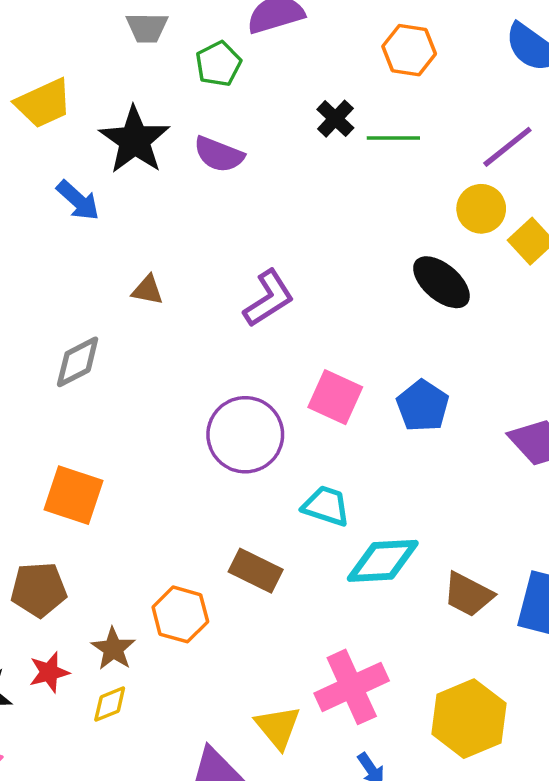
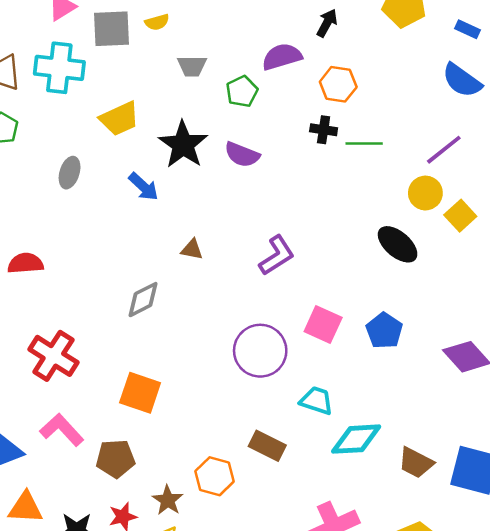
orange hexagon: (409, 50) -> (338, 84), moved
black cross: (335, 119) -> (324, 130), turned -35

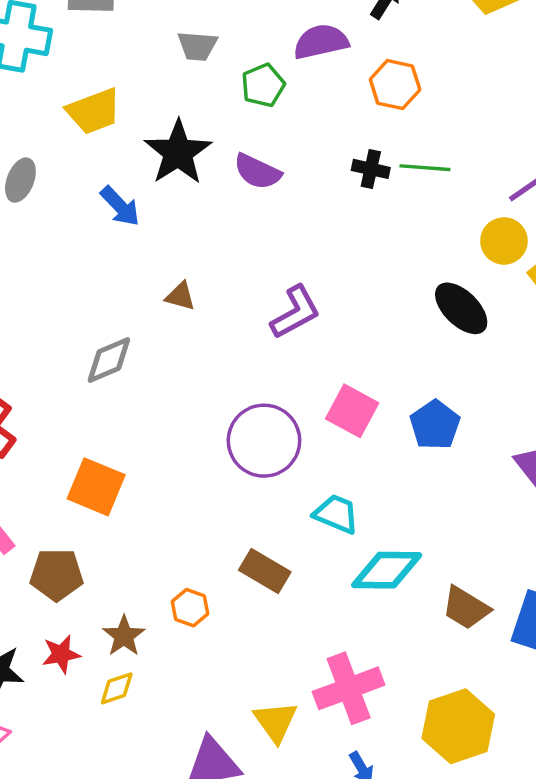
black cross: (324, 130) -> (371, 169), moved
orange hexagon: (215, 476) -> (190, 608), size x0.7

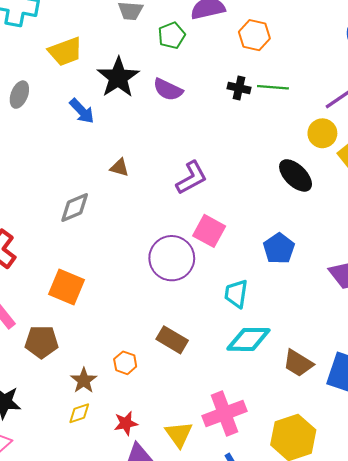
pink square: (352, 411) -> (209, 231), moved
cyan trapezoid: (336, 514) -> (236, 294), moved, turned -104
red star: (61, 654) -> (126, 423), moved

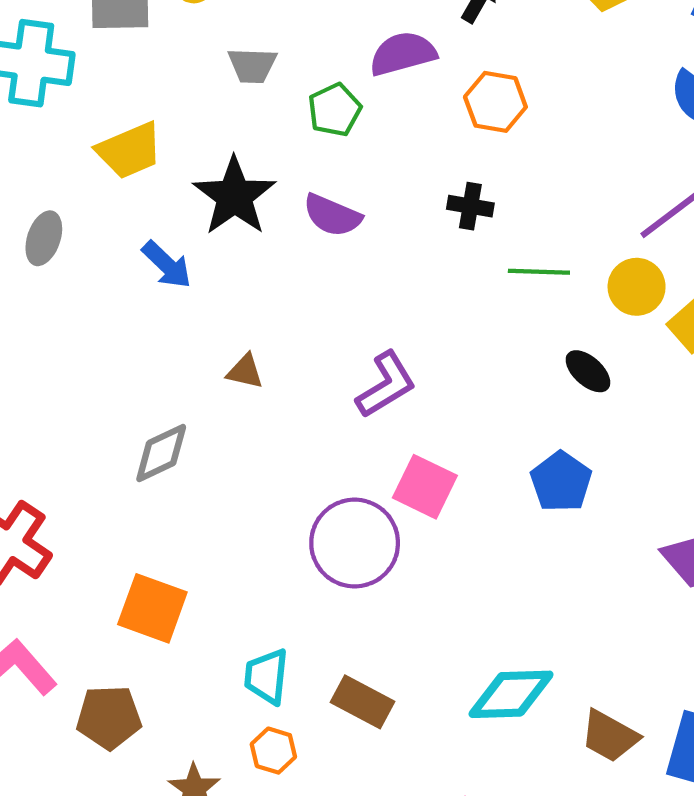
green line: (273, 87) -> (539, 272), moved
black ellipse: (296, 175) -> (588, 371), size x0.7
blue pentagon: (279, 249) -> (561, 482), moved
cyan trapezoid: (236, 294) -> (267, 676), moved

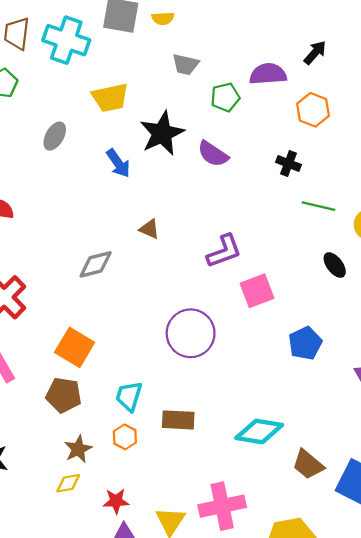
blue pentagon: (561, 482) -> (305, 343), moved
pink square: (425, 487) -> (257, 291), moved, turned 32
brown rectangle: (363, 702) -> (178, 420), turned -36
brown pentagon: (109, 717) -> (64, 395), moved

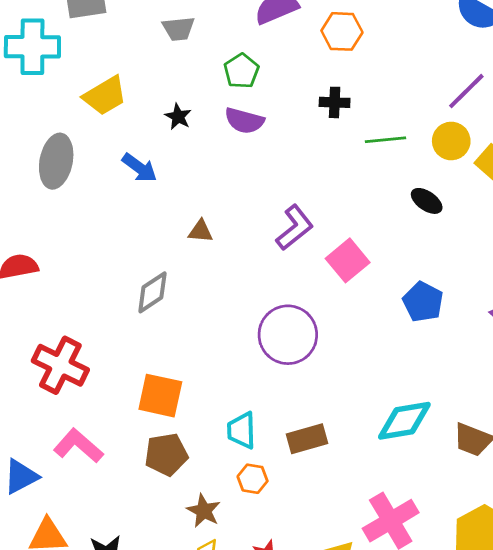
green pentagon: (225, 97) -> (241, 71), moved
black star: (162, 133) -> (178, 117), size x0.5
gray ellipse: (55, 136) -> (56, 161), size x1.5

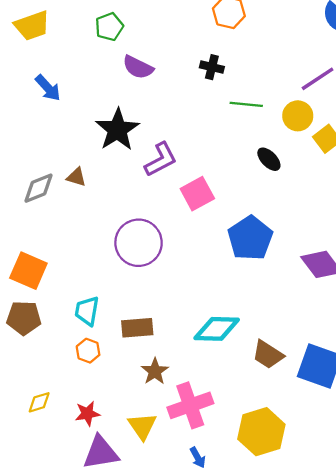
green pentagon: (241, 71) -> (109, 27), moved
black star: (178, 117) -> (117, 130), moved, size x2.0
brown triangle: (201, 231) -> (76, 177), moved
blue pentagon: (423, 302) -> (250, 238), size x1.4
brown star: (204, 511) -> (155, 371), moved

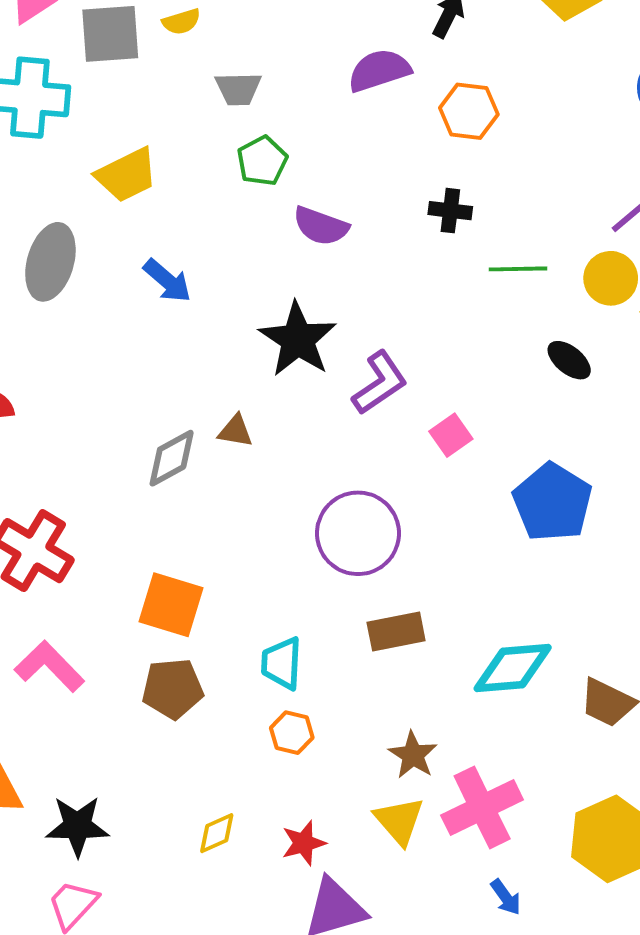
pink square: (197, 194) -> (451, 435), size x0.7
brown rectangle: (137, 328) -> (396, 632), moved
yellow triangle: (142, 426) -> (399, 821), moved

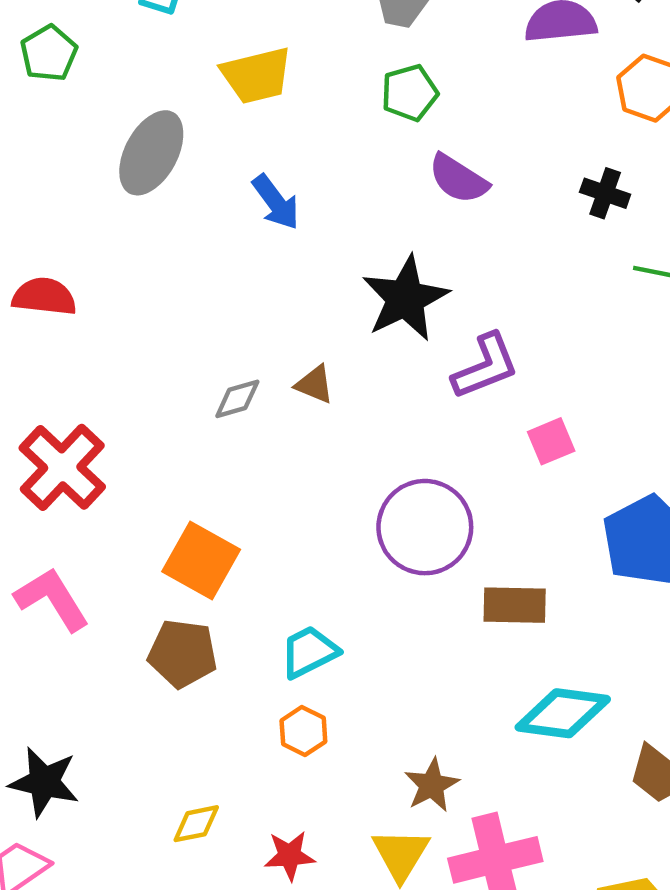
gray diamond: (172, 458) -> (237, 399), size x0.7
brown rectangle: (396, 632) -> (515, 605), moved
cyan trapezoid: (282, 663) -> (309, 652), turned 48

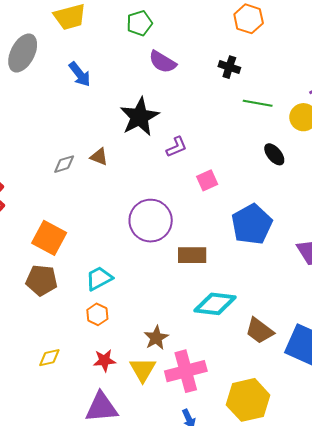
purple L-shape: (485, 366) -> (177, 147), size x0.7
red star: (290, 856) -> (104, 360), moved

